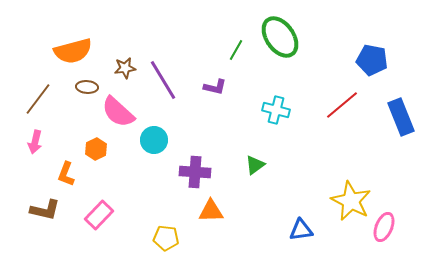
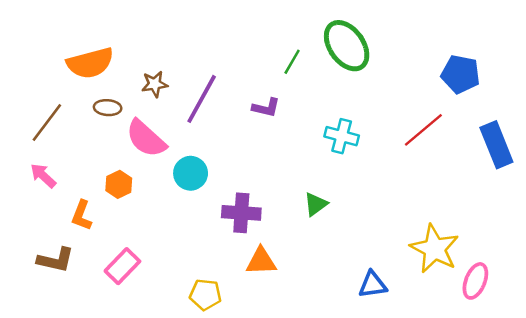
purple line: (163, 80) -> (202, 99), turned 60
pink arrow: (35, 142) -> (43, 176), turned 120

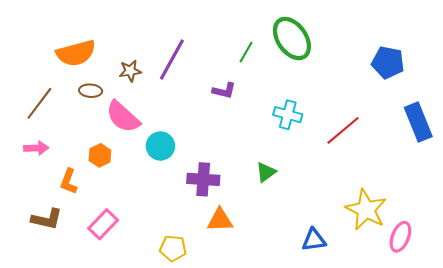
purple line: (202, 99) -> (172, 59), moved
red line: (423, 130) -> (343, 130), moved
pink arrow: (43, 176) -> (36, 148), turned 135

